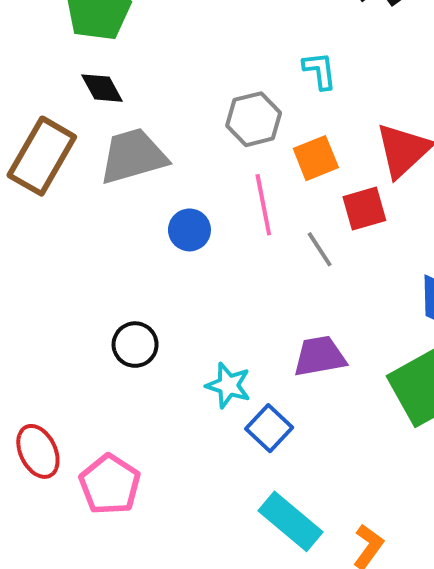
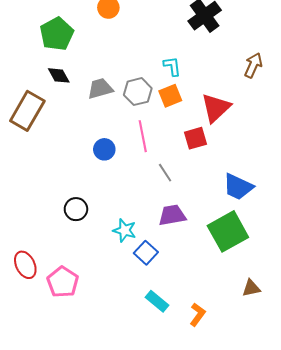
gray trapezoid: (133, 156) -> (100, 89), moved, size x0.7
orange square: (316, 158) -> (170, 96), moved
gray line: (320, 249) -> (165, 173), moved
cyan rectangle: (291, 521) -> (157, 301), size x0.7

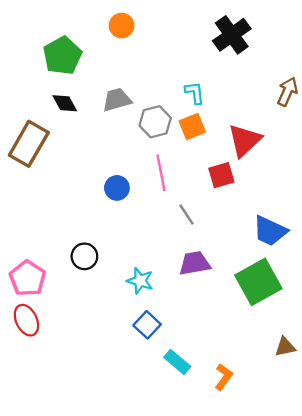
gray trapezoid: (100, 89) -> (117, 100), moved
blue square: (146, 253) -> (147, 325), moved
pink pentagon: (63, 282) -> (28, 278), moved

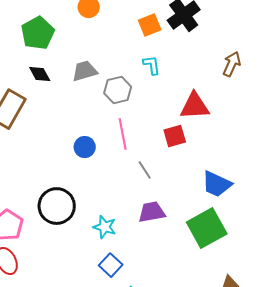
orange square: (192, 126) -> (150, 25), moved
red triangle: (245, 140) -> (195, 106), turned 40
black circle: (84, 256) -> (57, 206), size x1.6

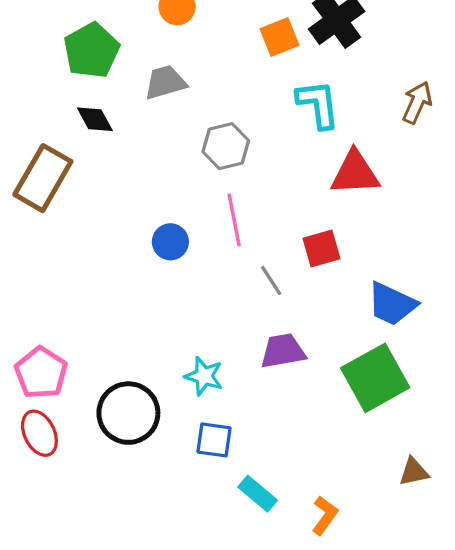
cyan L-shape: (152, 65) -> (318, 104), moved, size x1.5
gray trapezoid: (85, 71) -> (165, 82), moved
red square: (175, 136) -> (321, 249), moved
black circle: (57, 206) -> (128, 413), moved
blue square: (111, 265) -> (214, 440), turned -35

